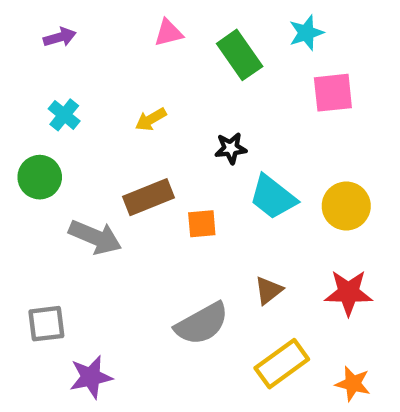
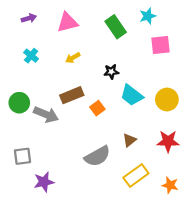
pink triangle: (169, 33) -> (67, 22), moved, size x1.5
green circle: (40, 177) -> (19, 103), moved
orange square: (202, 224) -> (97, 108), turned -32

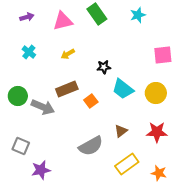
green rectangle: (116, 27) -> (97, 14), moved
pink square: (161, 45) -> (163, 55), moved
gray square: (22, 156) -> (21, 146), turned 30

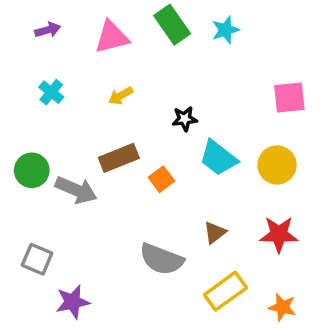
cyan star: (138, 15) -> (225, 30), moved
gray semicircle: (91, 146) -> (161, 259), turned 50

